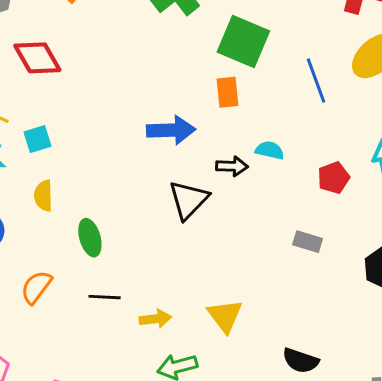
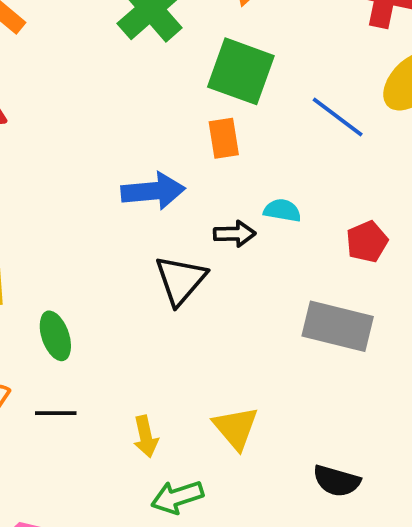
blue line: (316, 81) -> (338, 117), turned -30
gray rectangle: (308, 242) -> (338, 326), size x1.8
black line: (105, 297) -> (56, 413), moved
yellow arrow: (155, 319) -> (146, 437), turned 88

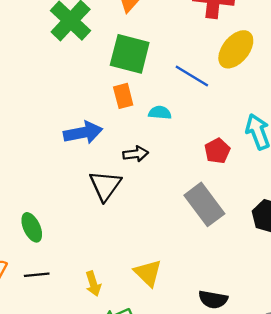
cyan semicircle: (282, 210) -> (160, 113), moved
gray rectangle: (338, 326) -> (204, 204), turned 45

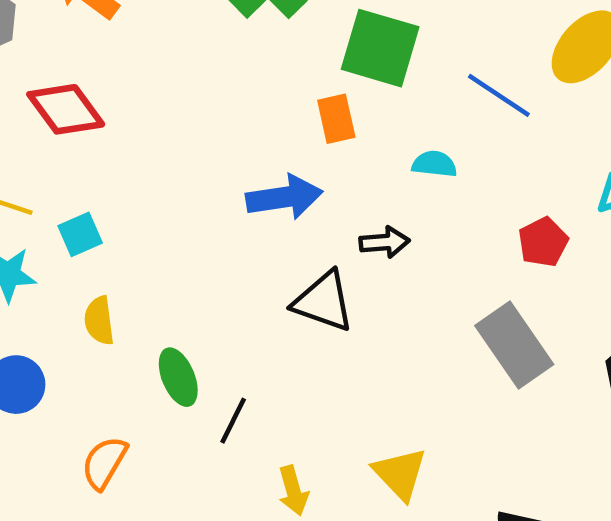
orange rectangle: (123, 96) -> (336, 119), moved
black triangle: (105, 186) -> (323, 301), turned -48
black line: (37, 275) -> (233, 421), moved, turned -60

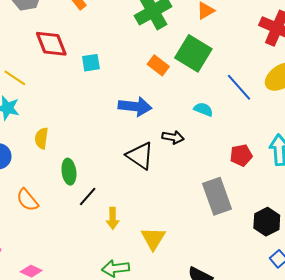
orange rectangle: (336, 119) -> (158, 65), moved, turned -55
cyan square: (80, 234) -> (91, 63), moved
orange semicircle: (104, 463) -> (27, 200), turned -85
yellow arrow: (293, 491) -> (113, 218), moved

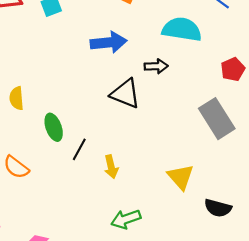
cyan semicircle: (203, 109) -> (182, 29), size x1.8
yellow triangle: (153, 238) -> (181, 177), moved

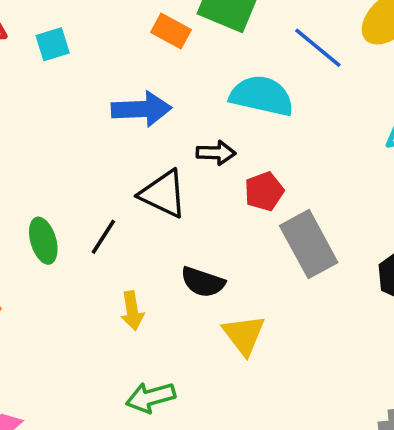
red pentagon: (233, 69) -> (264, 191), moved
black line: (79, 149) -> (103, 237), moved
black semicircle: (218, 208) -> (203, 282), moved

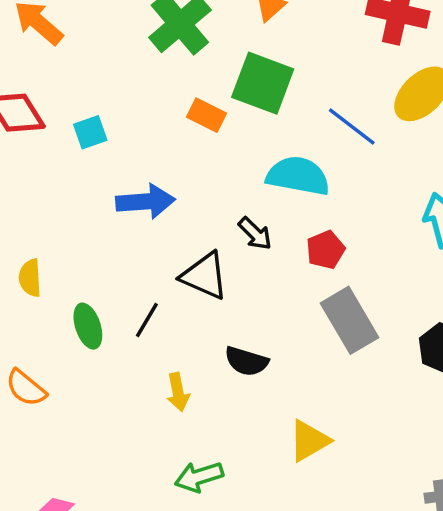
blue arrow: (141, 109) -> (145, 201), moved
black arrow: (216, 153) -> (255, 234), turned 45
red pentagon: (264, 191) -> (326, 250), moved
yellow triangle: (244, 335) -> (309, 441), moved, turned 39

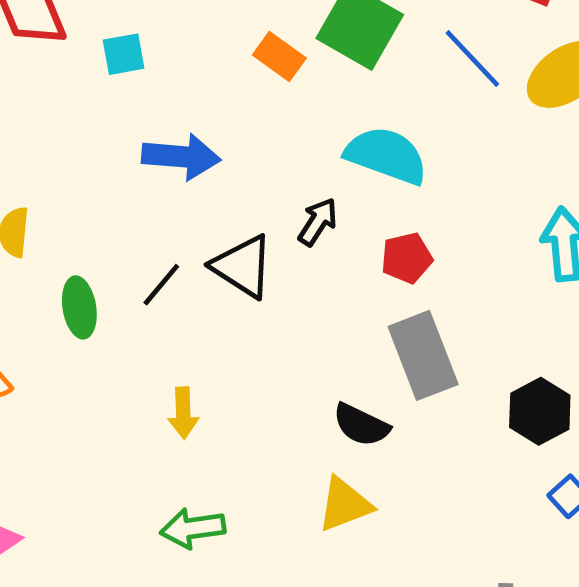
blue line: (352, 127) -> (472, 59), moved
black arrow: (255, 234) -> (318, 222), turned -111
black line: (147, 320) -> (161, 285), moved
black semicircle: (246, 361) -> (361, 425), moved

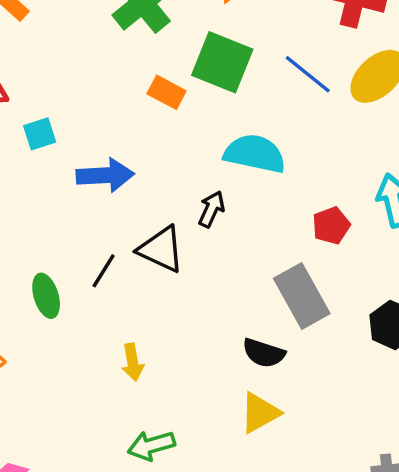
cyan square: (124, 54) -> (40, 134), moved
red pentagon: (407, 258) -> (331, 226), moved

